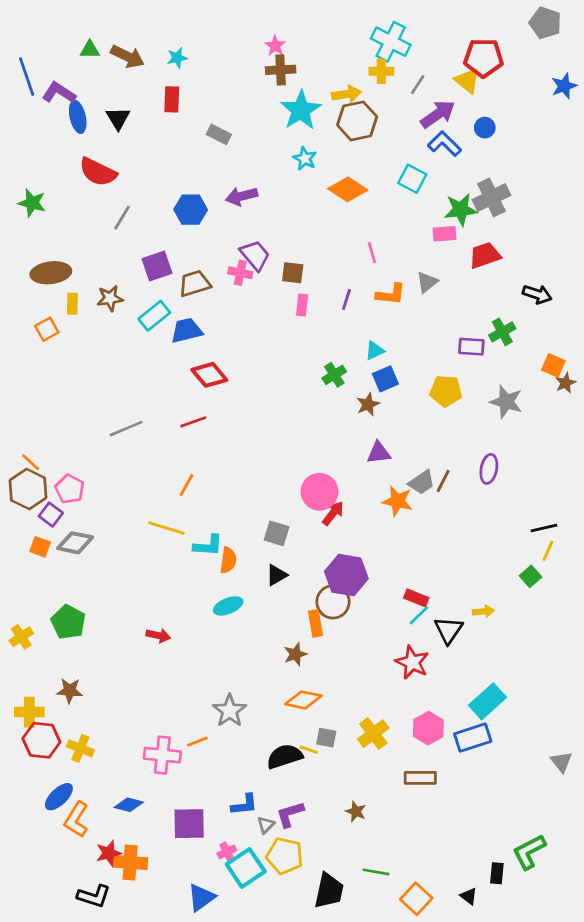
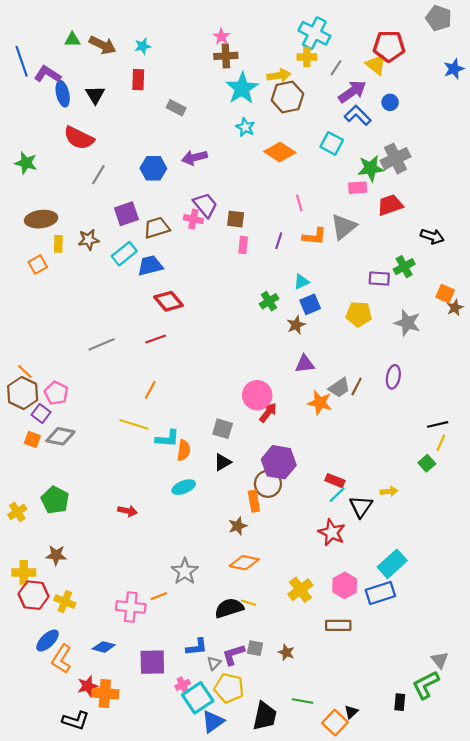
gray triangle: (427, 282) -> (344, 227), size x1.5
gray square: (326, 738) -> (255, 648), moved
gray triangle: (561, 762) -> (440, 660), moved
black triangle: (469, 896) -> (351, 712), moved, turned 40
blue triangle: (201, 897) -> (213, 722), moved

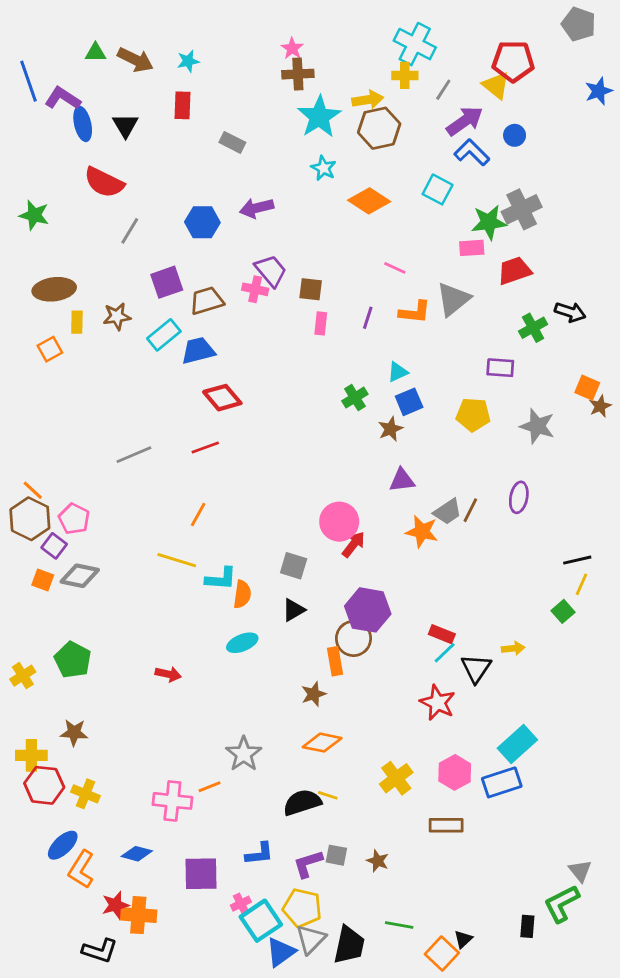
pink line: (299, 203) -> (395, 268), turned -49
green cross: (404, 267) -> (533, 328), moved
gray triangle: (214, 663) -> (311, 939), moved, size x1.6

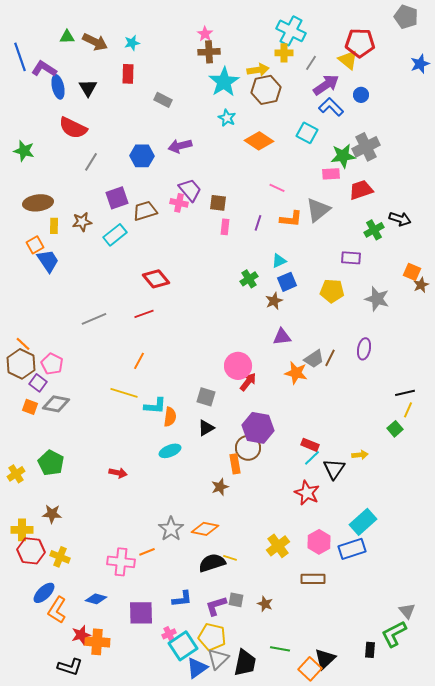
blue trapezoid: (198, 351) -> (48, 261), moved, turned 70
orange diamond: (322, 743) -> (205, 529), moved
black triangle: (463, 939) -> (325, 659), size x1.6

